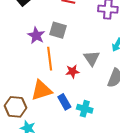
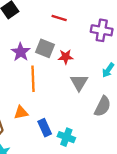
red star: (72, 71) -> (66, 57), moved
orange triangle: (42, 90) -> (21, 113), size x0.6

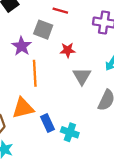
gray square: (45, 48) -> (43, 30), moved
orange triangle: (21, 113) -> (23, 108), size x1.5

